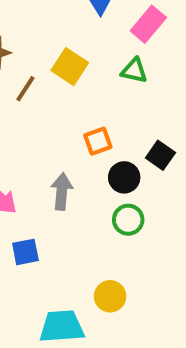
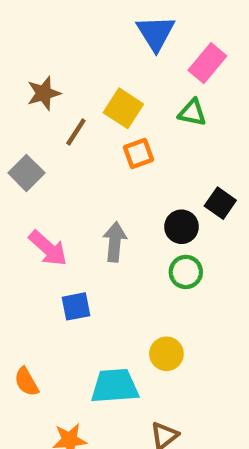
orange square: (98, 141) -> (138, 154), moved

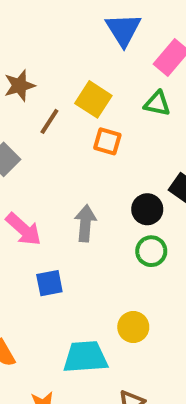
orange square: (138, 154) -> (107, 141), turned 36

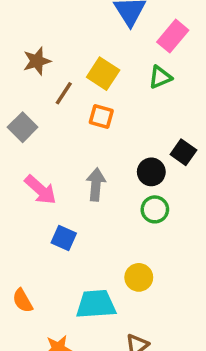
green triangle: (157, 103) -> (160, 77), turned -35
orange square: (107, 141) -> (101, 116), moved
blue square: (49, 283) -> (64, 238), turned 35

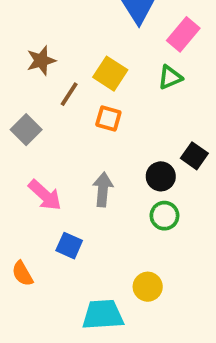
orange semicircle: (23, 301) -> (22, 274), moved

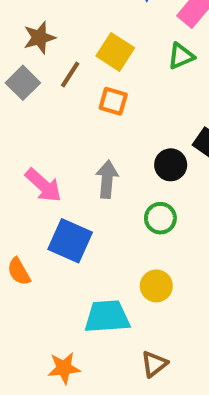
gray square: (26, 130) -> (23, 83), moved
green circle: (164, 216) -> (160, 218), moved
blue square: (69, 246) -> (70, 241), size x1.5

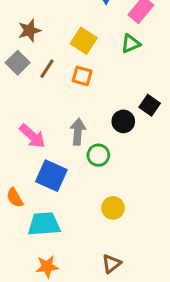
brown line: (70, 75) -> (47, 69), moved
green circle: (160, 218) -> (98, 155), moved
cyan trapezoid: (107, 317) -> (44, 224), moved

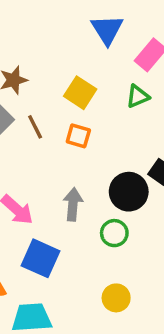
brown line: (47, 69) -> (35, 127), turned -60
black circle: (123, 121) -> (129, 192), size x1.4
green circle: (98, 155) -> (114, 233), moved

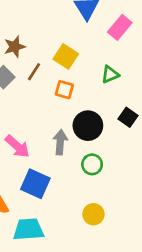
green triangle: (138, 96) -> (110, 74), moved
brown line: (35, 127) -> (34, 72), moved, turned 60
black circle: (129, 192) -> (88, 126), moved

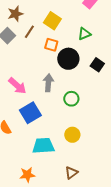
black circle: (88, 126) -> (68, 59), moved
blue square: (35, 184) -> (30, 113), turned 35
cyan trapezoid: (28, 229) -> (43, 146), moved

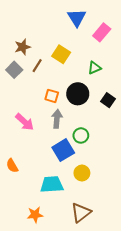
orange square: (51, 45) -> (52, 96), moved
blue square: (30, 113) -> (63, 150), moved
brown triangle: (71, 173) -> (81, 213), size x1.5

